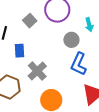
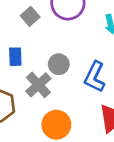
gray circle: (71, 40) -> (59, 64), moved

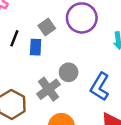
blue rectangle: (15, 57) -> (36, 47), moved

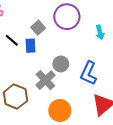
black line: (14, 38) -> (12, 40), turned -64

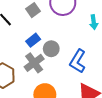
blue rectangle: (30, 46) -> (33, 40), moved, turned 48

